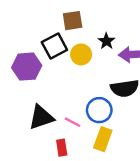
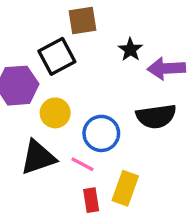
yellow circle: (81, 54) -> (55, 113), moved
blue circle: (99, 110) -> (101, 133), moved
red rectangle: (62, 148) -> (91, 200), moved

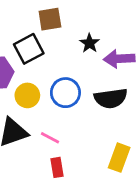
blue circle: (101, 133) -> (65, 93), moved
yellow rectangle: (125, 188) -> (119, 158), moved

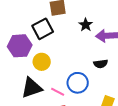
blue circle: (65, 93) -> (78, 83), moved
black semicircle: (111, 98) -> (101, 64), size x0.6

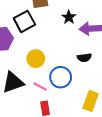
yellow circle: (42, 62) -> (36, 59), moved

